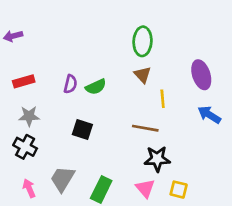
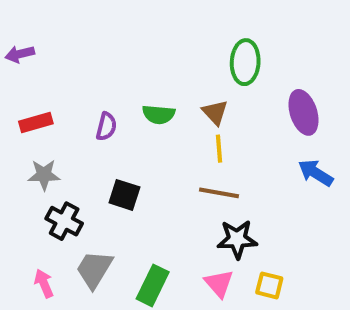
green ellipse: (143, 41) -> (245, 62), moved
green semicircle: (96, 87) -> (159, 114), moved, turned 30
yellow line: (163, 99) -> (219, 149), moved
black cross: (25, 147) -> (64, 221), moved

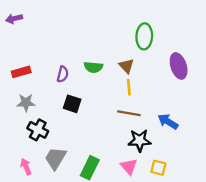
purple arrow: (20, 54) -> (14, 19), moved
blue arrow: (316, 173) -> (168, 122), moved
black square: (124, 195) -> (72, 104), moved

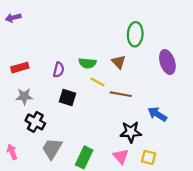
yellow line: (129, 87) -> (97, 82), moved, turned -56
brown line: (129, 113) -> (121, 94), moved
pink arrow: (26, 167) -> (12, 152), moved

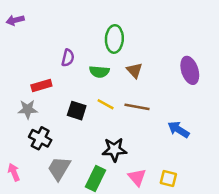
green ellipse: (135, 34) -> (114, 39), moved
red rectangle: (20, 68) -> (41, 85), moved
purple semicircle: (59, 70) -> (68, 58), moved
yellow line: (97, 82) -> (106, 104), moved
black star: (131, 132) -> (114, 150), moved

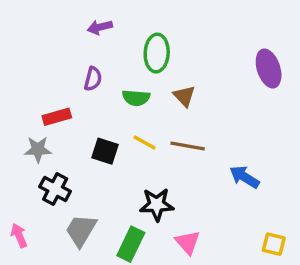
purple arrow: (15, 20) -> (100, 27), moved
purple ellipse: (190, 70) -> (269, 69), moved
yellow square: (168, 178) -> (274, 244), moved

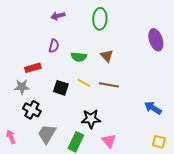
green ellipse: (157, 53) -> (100, 19), moved
blue arrow: (244, 177) -> (153, 108), moved

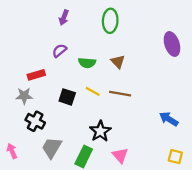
purple arrow: (58, 16) -> (64, 18), turned -56
purple semicircle: (54, 46) -> (59, 51), turned -144
black star: (91, 119) -> (100, 131), turned -30

